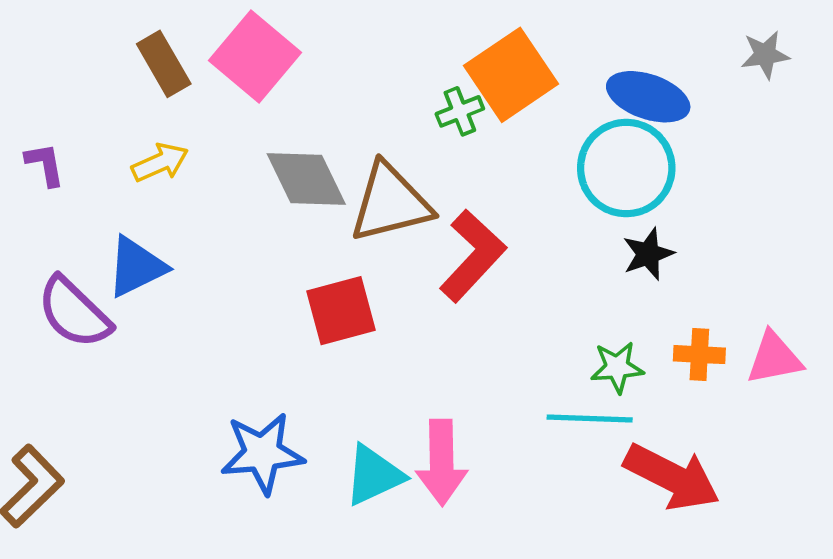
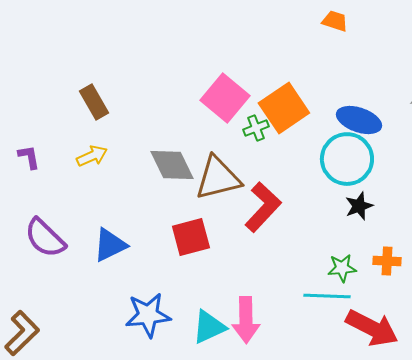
pink square: (255, 57) -> (225, 98), moved
blue triangle: (136, 267) -> (110, 245), moved

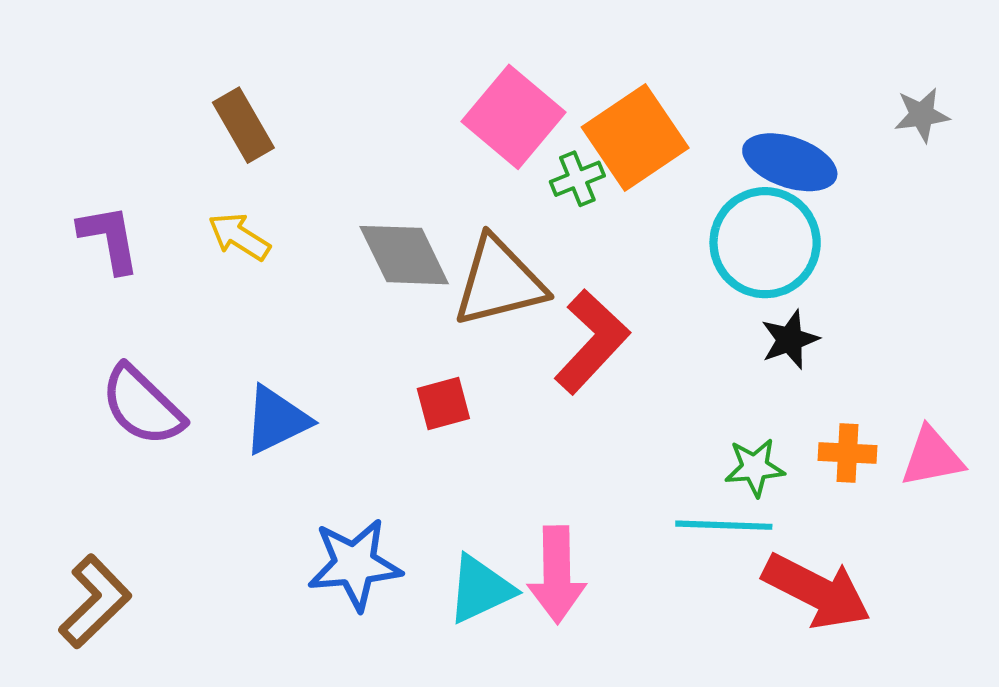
yellow arrow: (92, 156) -> (239, 236), turned -124
purple L-shape: (29, 157) -> (109, 239), size x1.4
red square: (191, 237) -> (443, 404), size x0.7

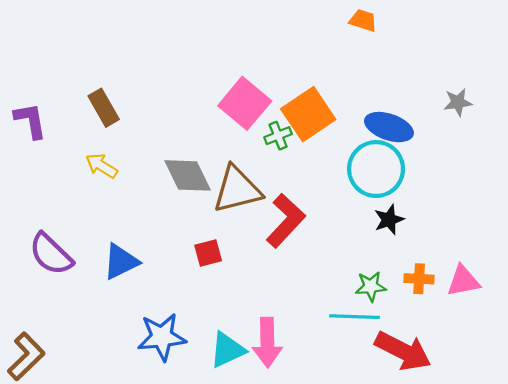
purple L-shape: (109, 239) -> (30, 121), moved

